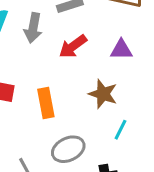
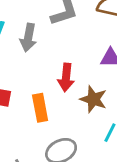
red arrow: (73, 46) -> (66, 77), moved, turned -48

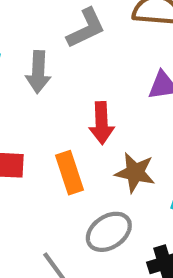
brown star: (93, 99) -> (135, 173), moved

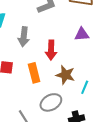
gray arrow: (38, 72) -> (24, 37), moved

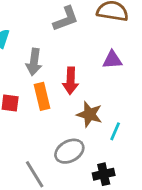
orange rectangle: (34, 73) -> (42, 96), moved

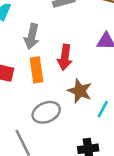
gray ellipse: (69, 151) -> (46, 112), moved

